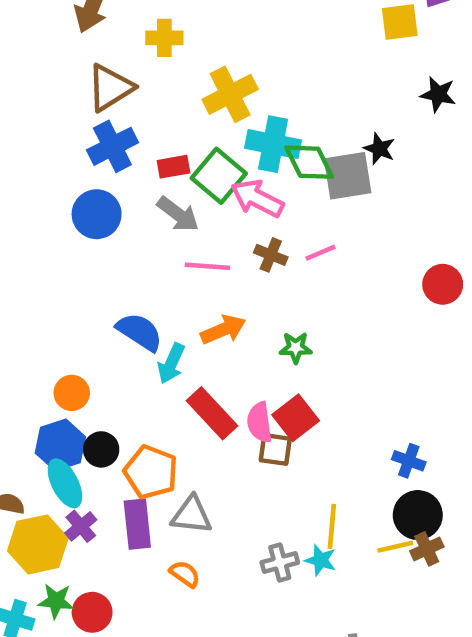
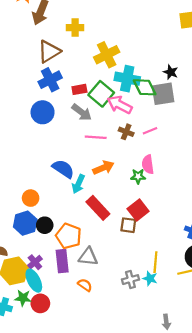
black star: (379, 149) -> (171, 72), moved
pink semicircle: (259, 422) -> (148, 164), moved
cyan ellipse: (65, 483) -> (34, 281), moved

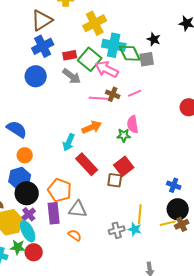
gray square: (163, 94) -> (147, 59), size x0.7
pink line: (96, 137) -> (99, 98), moved
blue semicircle: (63, 169) -> (17, 129), moved
black circle: (45, 225) -> (27, 193), moved, size x1.5

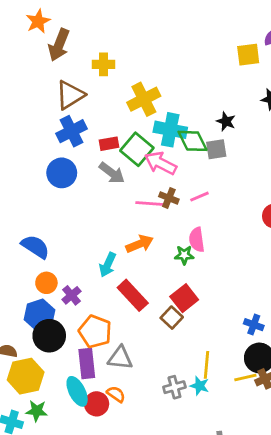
brown square: (115, 180) -> (172, 318), turned 35
purple cross: (29, 214) -> (71, 295), moved
cyan ellipse: (28, 231) -> (77, 391), moved
red circle: (34, 252) -> (97, 404), moved

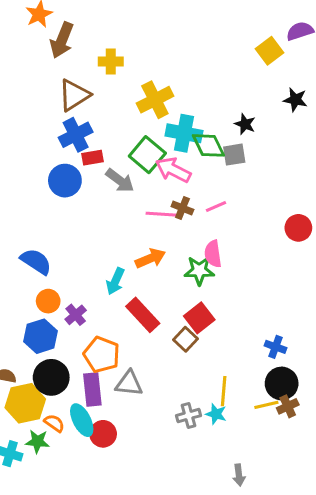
yellow square: (248, 55) -> (269, 51), turned -30
red rectangle: (109, 144) -> (92, 158), moved
green star: (184, 255) -> (199, 271), size x1.4
black circle: (49, 336) -> (51, 377), moved
orange semicircle: (116, 394) -> (54, 423), moved

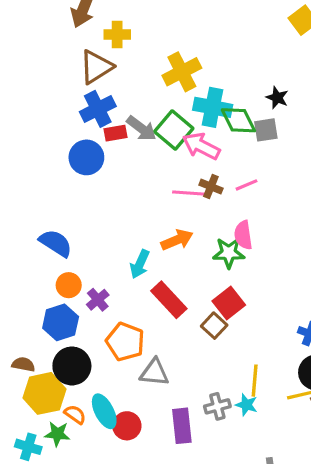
yellow cross: (111, 62) -> (117, 35), moved
gray arrow: (120, 181) -> (141, 128), moved
purple rectangle: (92, 390) -> (182, 426), moved

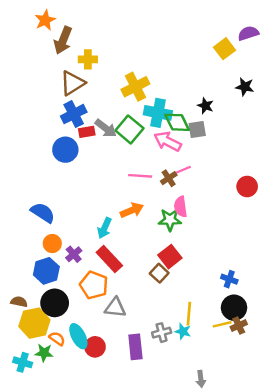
pink arrow: (201, 146) -> (167, 141), moved
brown cross: (211, 187) -> (169, 178), moved, turned 35
red rectangle: (169, 300) -> (109, 259), moved

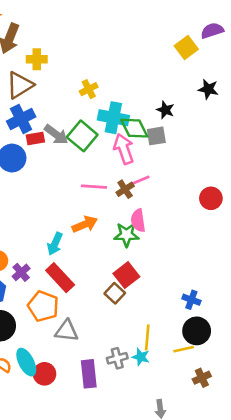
yellow cross: (135, 87) -> (89, 89), size x0.6
pink arrow: (167, 141) -> (124, 149), turned 44
brown cross: (239, 325) -> (202, 378), moved

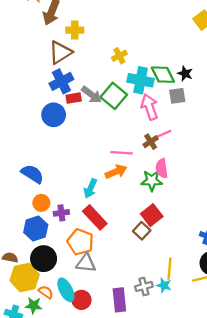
green diamond: (134, 128) -> (163, 75), moved
pink line: (94, 187) -> (122, 153), moved
purple cross: (21, 272) -> (61, 213), turned 32
gray triangle: (67, 331) -> (86, 263), moved

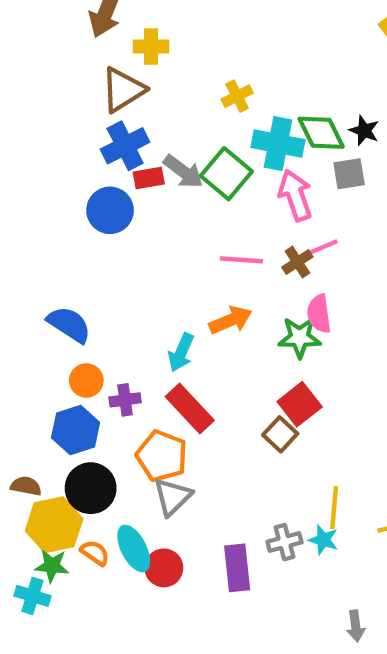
pink line: (122, 153) -> (241, 260), moved
gray triangle: (86, 263) -> (172, 497), turned -50
green star: (34, 305) -> (52, 566), moved

